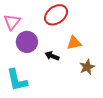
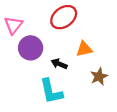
cyan L-shape: (17, 80) -> (51, 91), moved

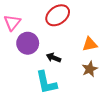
orange triangle: (84, 49) -> (90, 44), moved

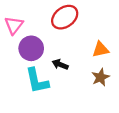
cyan L-shape: (46, 82) -> (37, 81), moved

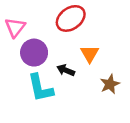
orange triangle: (101, 49) -> (90, 54), moved, turned -48

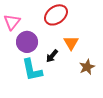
black arrow: (66, 70) -> (52, 56), turned -72

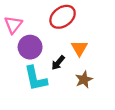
brown star: (87, 67) -> (84, 80), moved

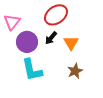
black arrow: (58, 63) -> (51, 38), moved

